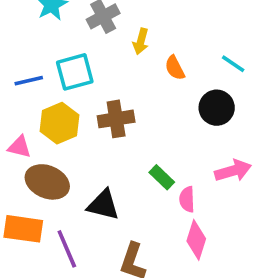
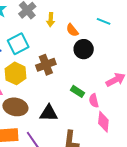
black circle: (217, 108) -> (84, 49), moved

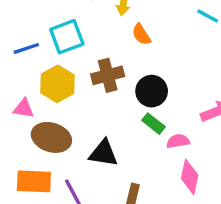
orange semicircle: (72, 30) -> (141, 34), moved
black circle: (84, 49) -> (152, 91), moved
pink semicircle: (94, 101) -> (178, 141), turned 88

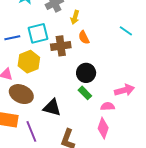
brown cross: (108, 75) -> (61, 46), moved
pink semicircle: (178, 141) -> (108, 106), moved

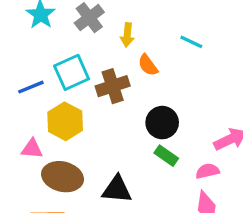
cyan line: (126, 31) -> (191, 42), moved

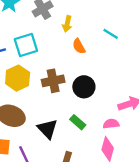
brown cross: (113, 86) -> (53, 81), moved
green rectangle: (166, 156) -> (78, 122), moved
black triangle: (117, 189) -> (47, 129), turned 35

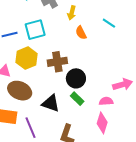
black circle: (84, 87) -> (76, 78), moved
black triangle: (47, 129) -> (51, 103), turned -30

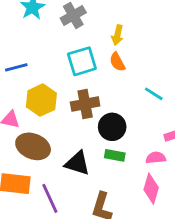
yellow arrow: (72, 13) -> (117, 35), moved
cyan line: (109, 23) -> (154, 94), moved
cyan square: (35, 30) -> (82, 61), moved
green rectangle: (77, 99) -> (115, 155), turned -32

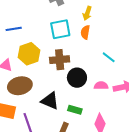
orange semicircle: (117, 62) -> (85, 32), turned 32
brown ellipse: (33, 146) -> (20, 86), turned -40
green rectangle: (115, 155) -> (75, 110), moved
pink semicircle: (156, 158) -> (101, 86), moved

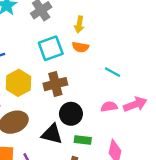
orange semicircle: (85, 32) -> (80, 47), turned -80
black circle: (77, 78) -> (71, 114), moved

